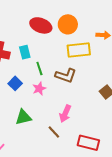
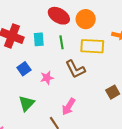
green line: (39, 69) -> (62, 42), moved
brown L-shape: (66, 76) -> (75, 69), turned 35
green triangle: (23, 117) -> (27, 103), turned -42

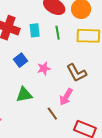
brown L-shape: (75, 69) -> (77, 73), moved
green triangle: (27, 103) -> (24, 95), turned 36

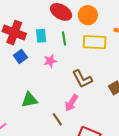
blue square: (21, 60) -> (20, 56), moved
pink star: (44, 69) -> (50, 61), moved

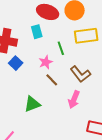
cyan rectangle: (41, 36) -> (37, 32), moved
green line: (64, 38) -> (61, 48), moved
brown line: (57, 119) -> (52, 80), moved

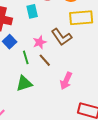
green line: (61, 48) -> (26, 57), moved
brown L-shape: (80, 74) -> (61, 37), moved

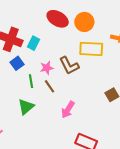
cyan rectangle: (32, 11) -> (34, 43), moved, turned 32
green triangle: (24, 83) -> (26, 107), turned -30

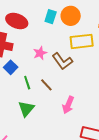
red ellipse: (58, 19) -> (17, 21), moved
cyan rectangle: (34, 43) -> (51, 17), moved
pink star: (47, 68) -> (40, 53), moved

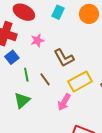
orange circle: (71, 16) -> (89, 14), moved
yellow rectangle: (82, 41) -> (80, 81), moved, turned -30
pink star: (40, 53) -> (37, 40), moved

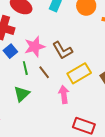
pink star: (37, 40) -> (35, 47), moved, size x1.5
pink arrow: (64, 102) -> (64, 94), turned 144

